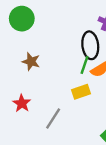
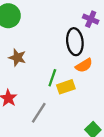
green line: (84, 65) -> (52, 78), moved

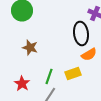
green line: (52, 78) -> (49, 76), moved

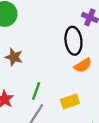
yellow rectangle: (73, 73) -> (70, 101), moved

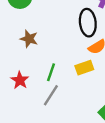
yellow rectangle: (70, 101) -> (84, 68), moved

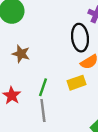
gray line: (51, 95) -> (43, 111), turned -40

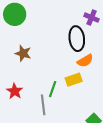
green line: (43, 87) -> (53, 89), moved

